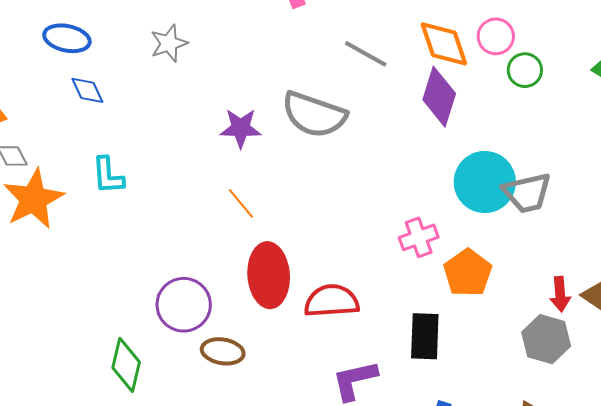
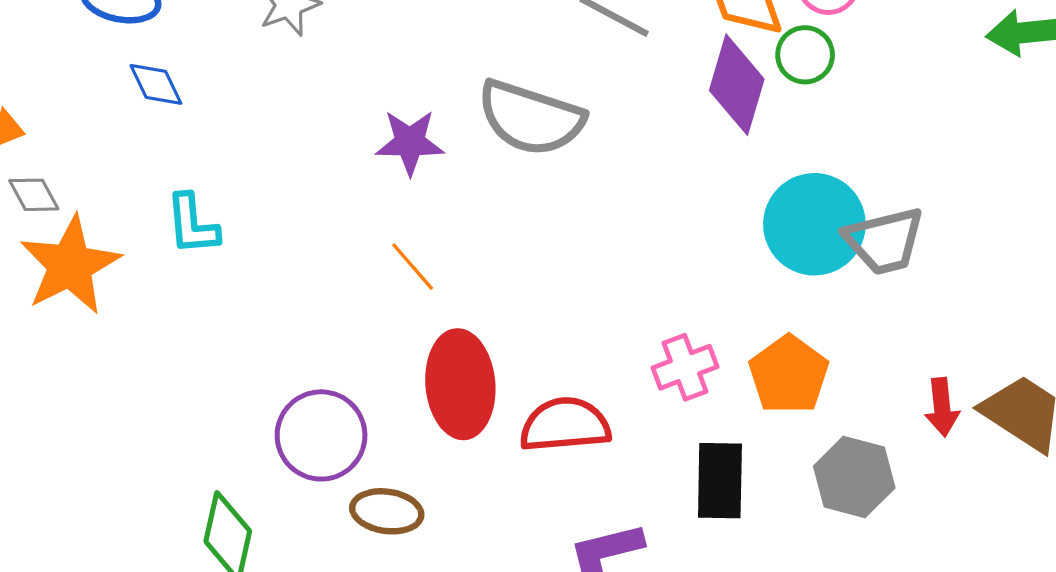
green circle: (525, 70) -> (805, 55), moved
pink cross: (419, 237) -> (685, 367), moved
gray hexagon: (546, 339) -> (854, 477), moved

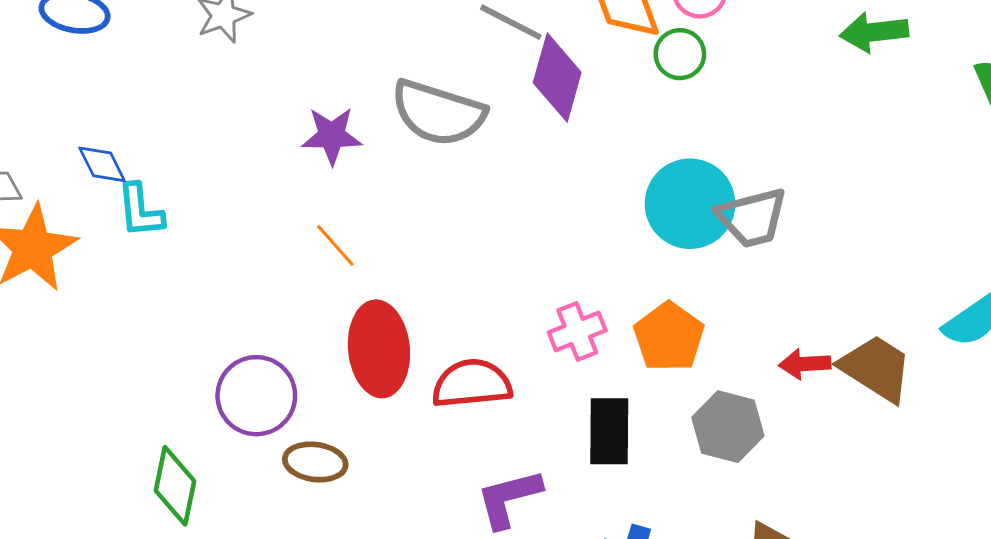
blue diamond: (156, 84) -> (102, 164), moved
purple diamond: (737, 85) -> (557, 77), moved
red arrow: (942, 407) -> (805, 364), turned 93

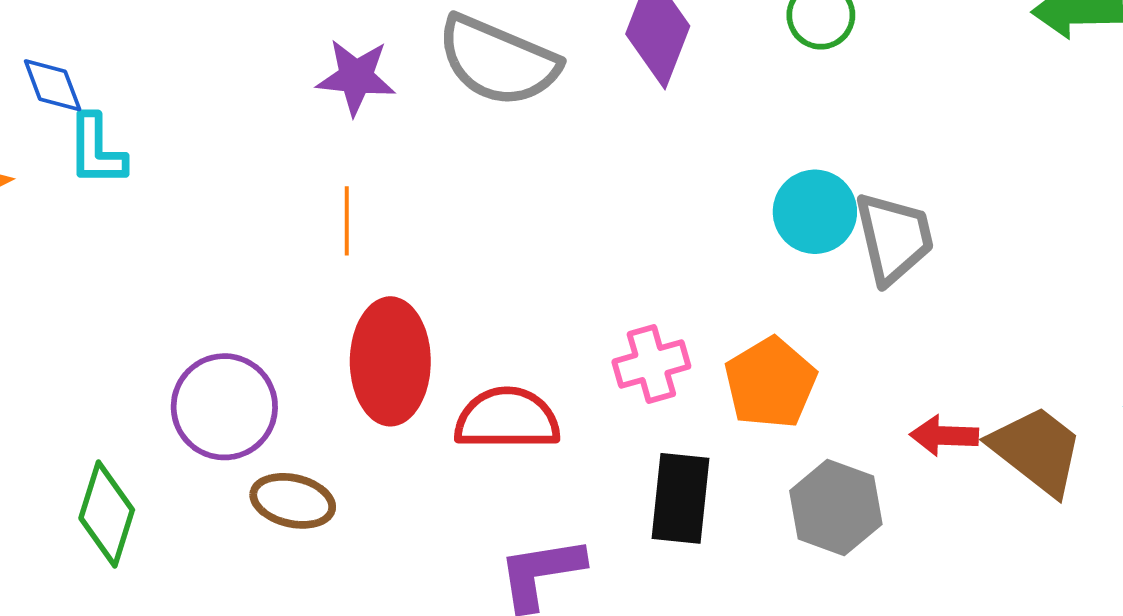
cyan circle: (690, 204) -> (815, 212), size x0.7
gray trapezoid: (752, 218) -> (894, 238), turned -94
orange line: (335, 245) -> (347, 221), turned 36

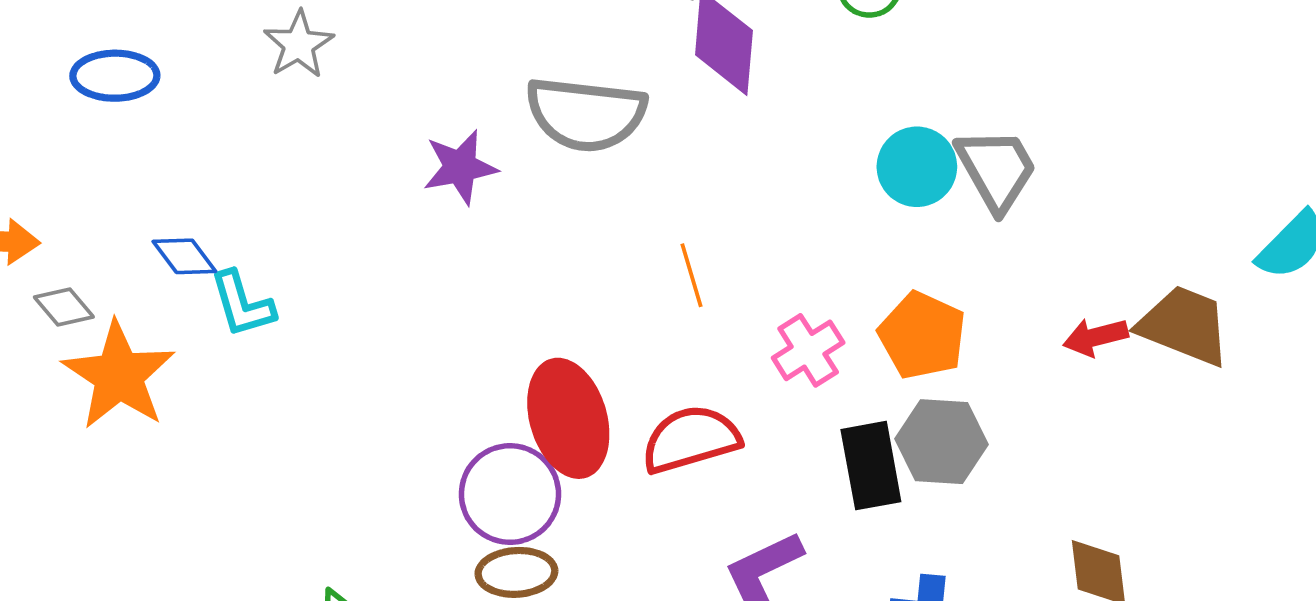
orange line: (347, 221) -> (692, 275), moved
purple circle: (224, 407) -> (510, 494), moved
gray hexagon: (836, 508) -> (942, 442), moved

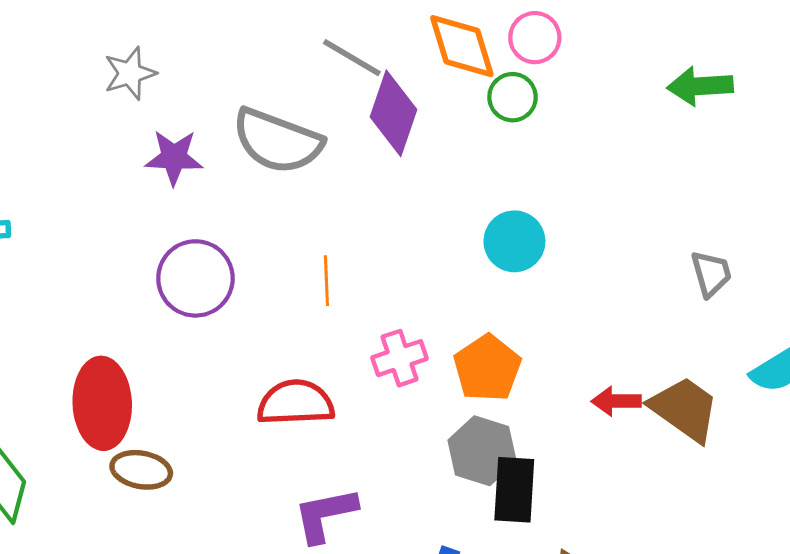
gray star: (299, 44) -> (130, 73), moved
gray trapezoid: (996, 169) -> (711, 274), moved, size x0.7
red ellipse: (568, 418) -> (102, 403), moved
black rectangle: (871, 466) -> (514, 490), moved
purple circle: (510, 494) -> (195, 278), moved

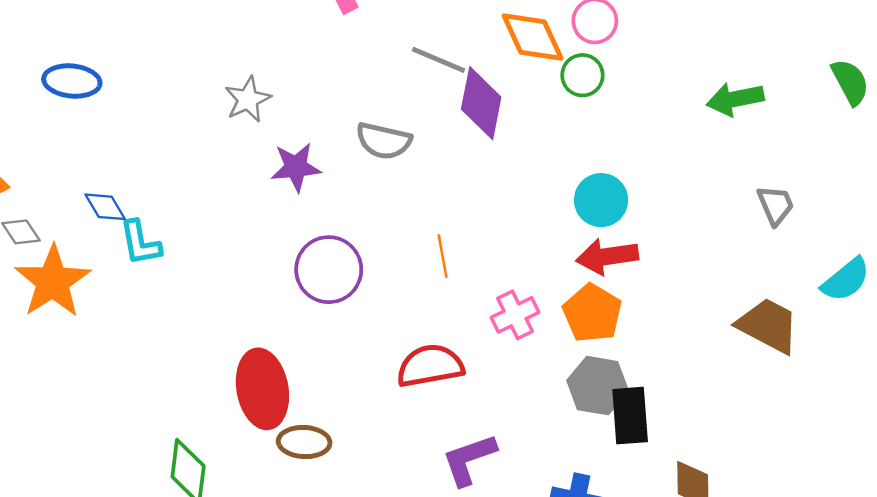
green arrow: (700, 86) -> (735, 99), moved
gray semicircle: (277, 141) -> (384, 141), size x0.7
red arrow: (616, 401) -> (607, 256), moved, size x1.4

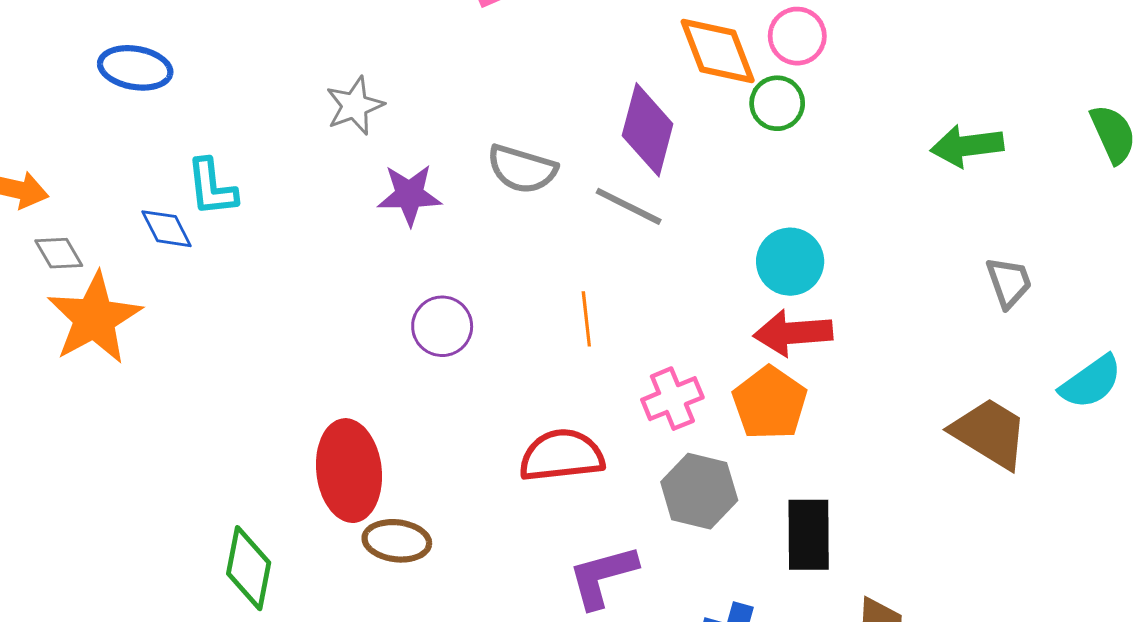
gray line: (438, 60) -> (629, 206), moved
cyan L-shape: (140, 243) -> (212, 187), moved
purple circle: (329, 270) -> (442, 326), size x0.7
gray hexagon: (598, 386) -> (699, 491), moved

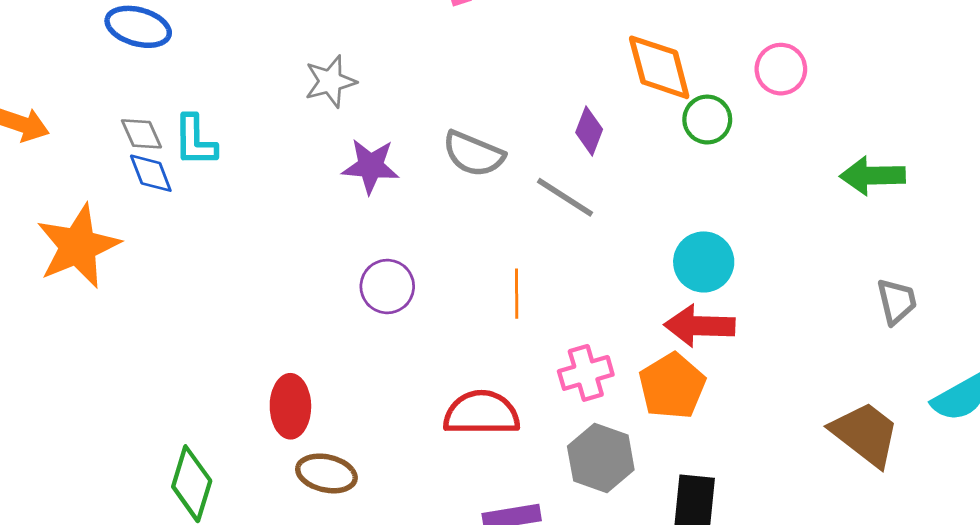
pink circle: (797, 36) -> (781, 69), moved
purple diamond: (648, 130) -> (589, 131), size x0.6
gray diamond: (59, 253) -> (141, 134), moved
red ellipse: (349, 471) -> (290, 406), size x0.7

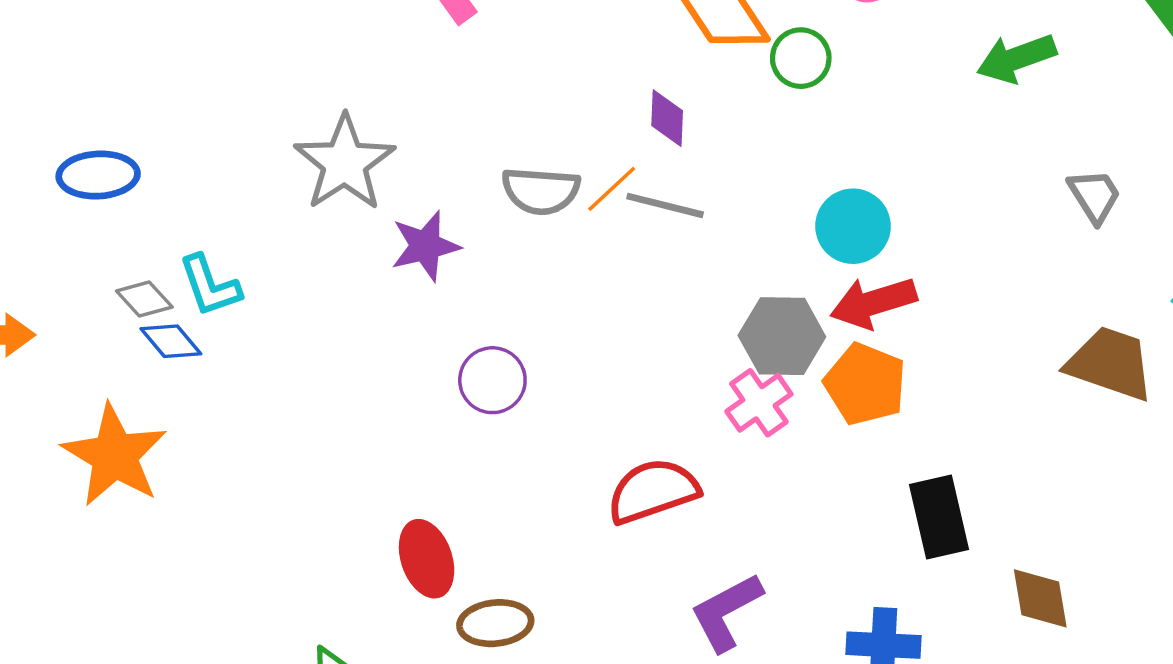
gray star: (330, 81) -> (345, 163), size x1.5
orange line: (517, 294) -> (612, 189), moved, turned 66
gray hexagon: (601, 458) -> (782, 336), moved

